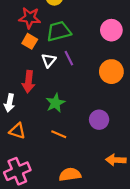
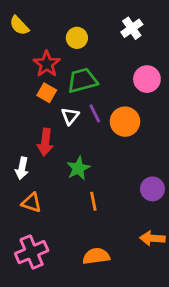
red star: (30, 18) -> (47, 64), turned 30
orange circle: (111, 72) -> (125, 122), moved
purple circle: (99, 120) -> (152, 189), moved
orange line: (59, 134) -> (93, 201), moved, turned 56

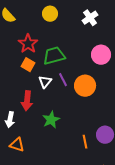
yellow circle: (77, 38) -> (50, 14), moved
orange line: (93, 201) -> (85, 142), moved

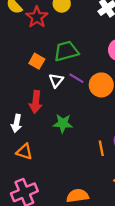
red star: (28, 44) -> (37, 17), moved
purple line: (63, 80) -> (76, 78), turned -32
green star: (51, 120) -> (63, 123), turned 30

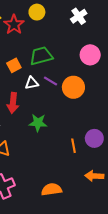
orange square: (37, 61) -> (14, 65), turned 32
white triangle: (56, 80) -> (32, 83), turned 40

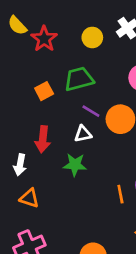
yellow circle: (37, 12) -> (92, 37), moved
white triangle: (32, 83) -> (83, 134), moved

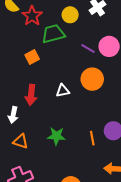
green trapezoid: (79, 79) -> (53, 34), moved
purple line: (91, 111) -> (88, 49), moved
green star: (75, 165) -> (56, 136), moved

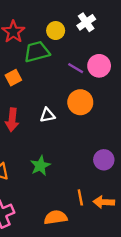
green star: (56, 136) -> (40, 166), turned -30
orange line: (92, 138) -> (80, 197), moved

